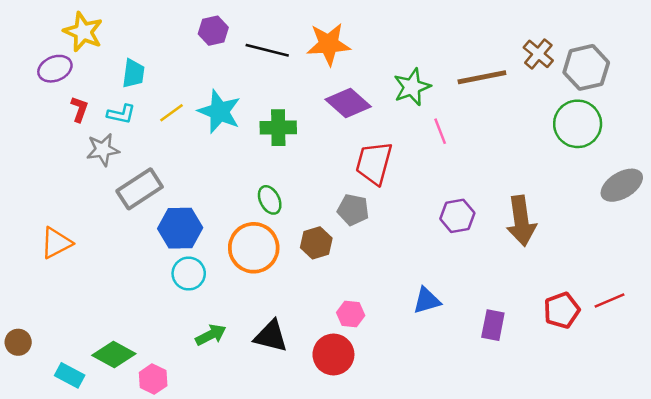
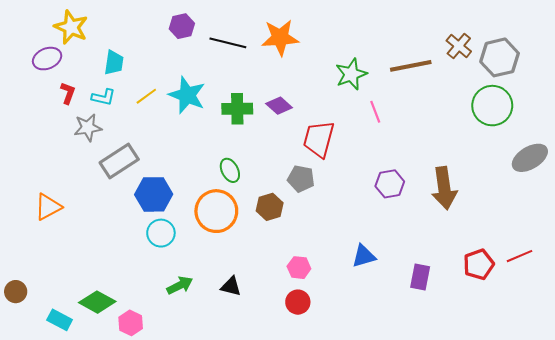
purple diamond: (348, 103) -> (279, 106), moved, size x0.7
black triangle: (271, 336) -> (231, 286), size x0.7
red circle: (333, 355) -> (298, 302), moved, size x0.7

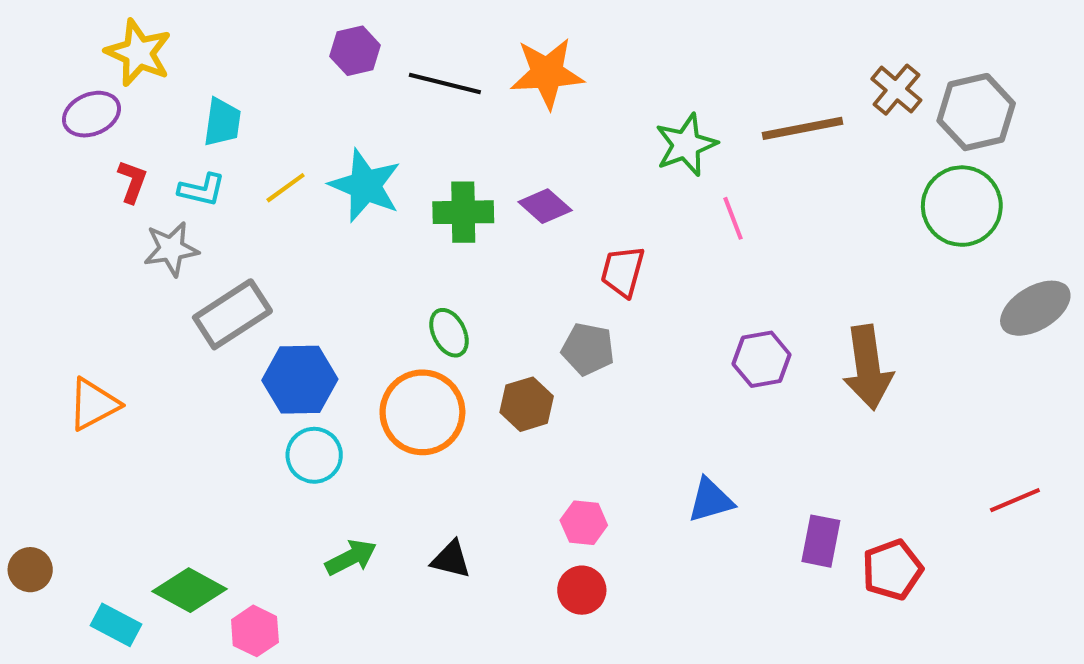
red trapezoid: (319, 139) -> (623, 271), size x0.7
red pentagon: (479, 264) -> (892, 570), moved

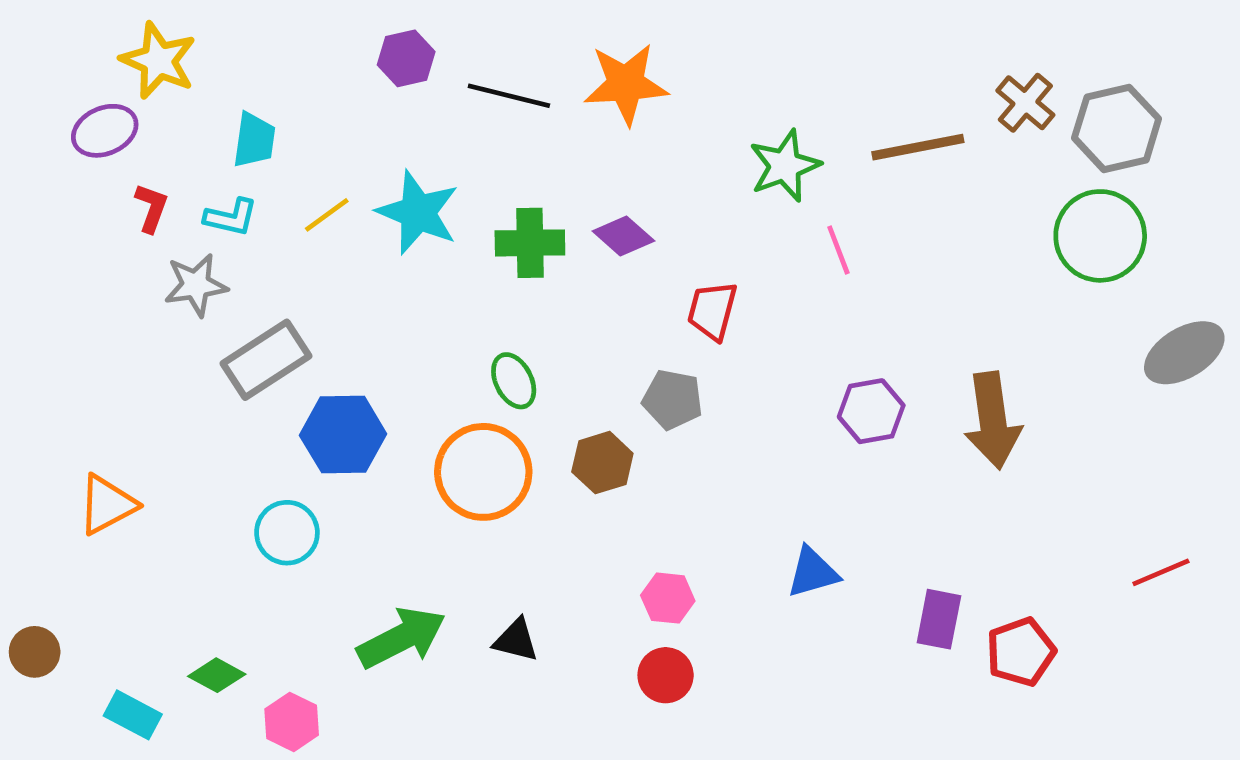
orange triangle: (94, 404) -> (107, 505), moved
cyan circle: (314, 455) -> (287, 533), moved
green arrow: (351, 557) -> (401, 638), size x1.5
green diamond: (190, 590) -> (217, 675), size x0.7

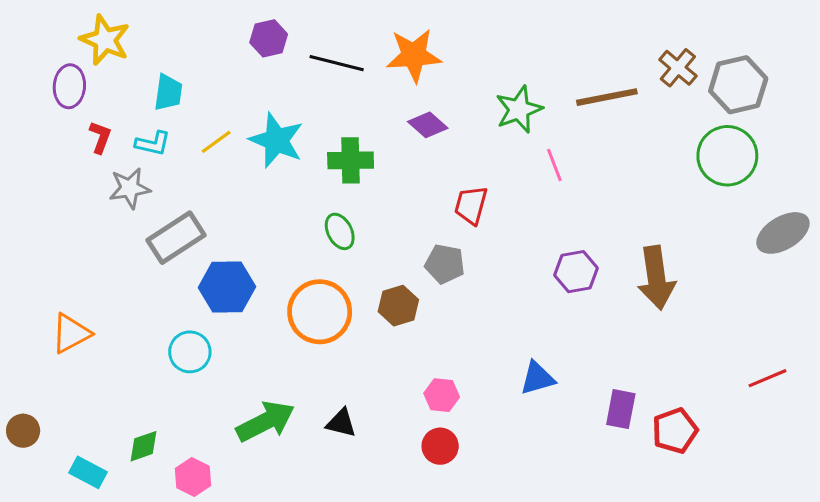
purple ellipse: (105, 131) -> (69, 86), turned -63
purple diamond: (623, 236) -> (428, 125), moved
green ellipse: (514, 381) -> (340, 231), moved
green diamond: (217, 675) -> (144, 446), turned -48

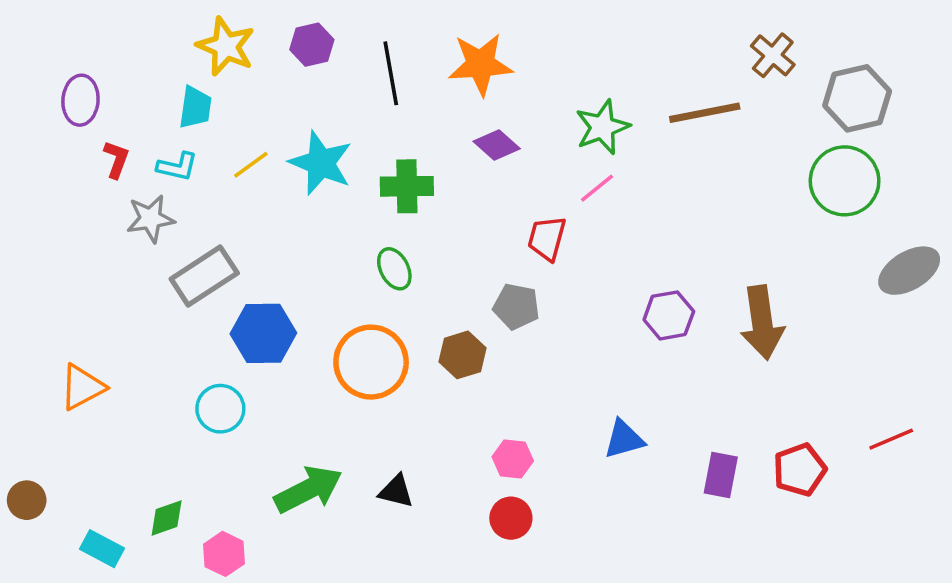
yellow star: (105, 40) -> (226, 46), moved
black line: (337, 63) -> (391, 73), turned 66
brown cross: (678, 68) -> (773, 55), moved
pink line: (554, 165) -> (597, 188), moved, turned 72
red pentagon: (675, 431) -> (800, 470), moved

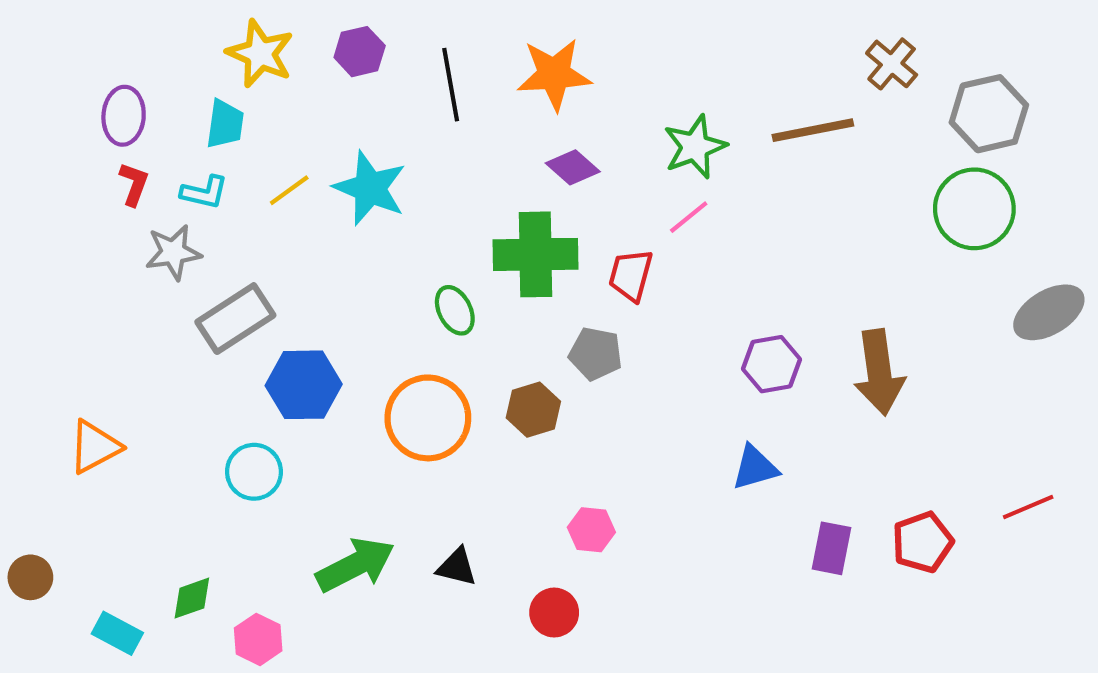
purple ellipse: (80, 100) -> (124, 116), moved
green cross: (407, 186) -> (536, 254), moved, size x1.4
blue triangle: (624, 439) -> (755, 468), moved
red circle: (511, 518) -> (554, 613), moved

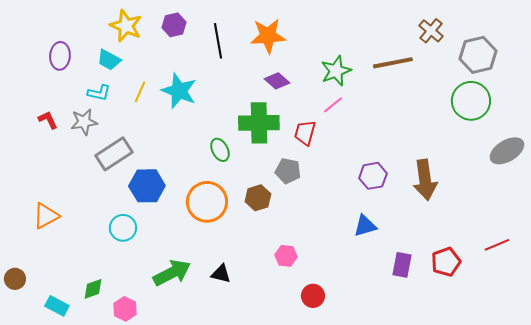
cyan trapezoid: (225, 124) -> (109, 60), turned 110
red L-shape: (134, 184) -> (48, 120), moved, turned -45
yellow line: (289, 190) -> (140, 92), turned -30
red circle: (554, 613) -> (313, 296), moved

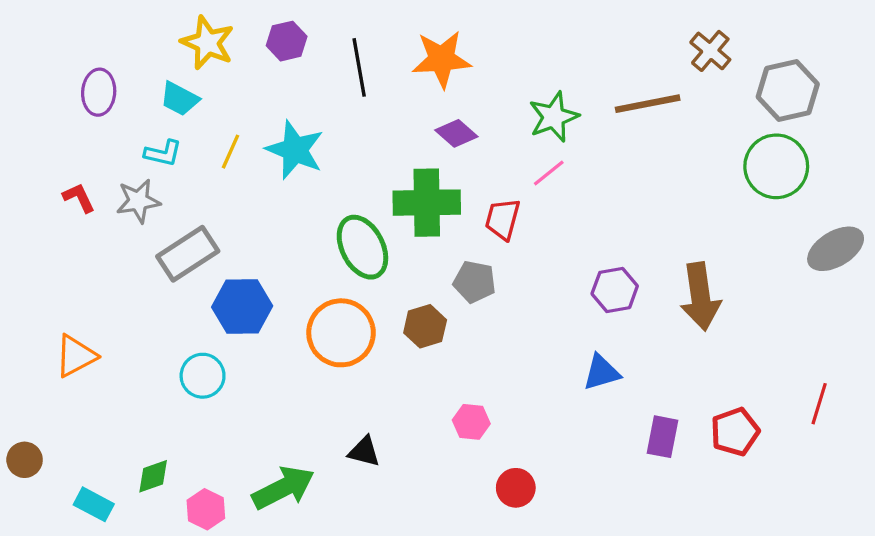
green ellipse: (220, 150) -> (362, 247), size x1.6
red line: (497, 245) -> (819, 404), turned -50
green arrow: (172, 273) -> (283, 488), moved

